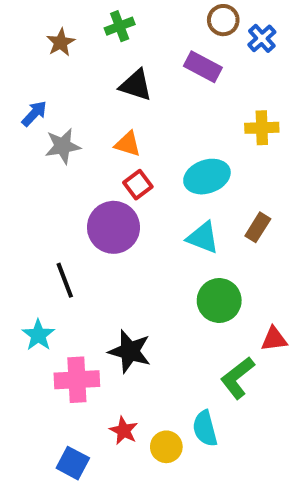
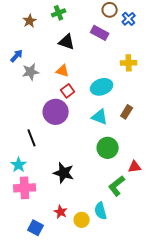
pink cross: (77, 380) -> (25, 188), moved

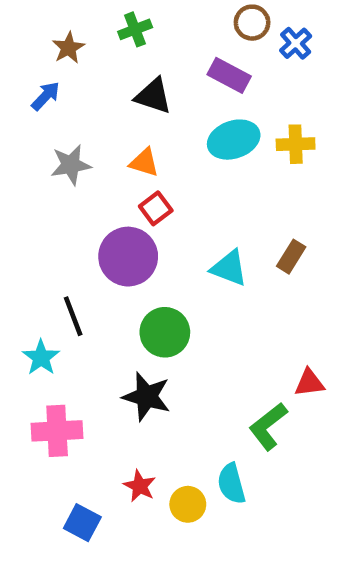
blue arrow: (17, 56) -> (46, 96), moved
cyan ellipse: (102, 87) -> (234, 140), moved
green circle: (108, 148) -> (165, 332), moved
cyan star: (19, 165) -> (41, 357), moved

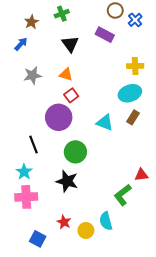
black triangle: (153, 96) -> (70, 44), turned 36
cyan ellipse: (234, 140) -> (130, 93), moved
cyan star: (41, 357) -> (24, 172), moved

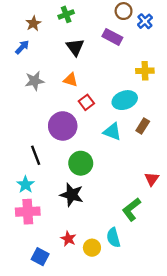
cyan ellipse: (130, 93) -> (125, 100), moved
red square: (71, 95) -> (86, 102), moved
red triangle: (141, 175) -> (152, 179), moved, turned -48

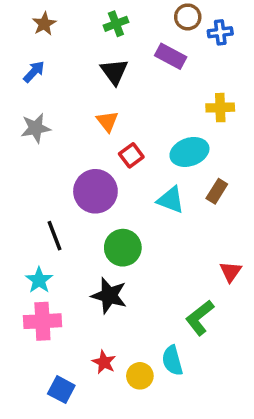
green cross: (66, 14) -> (116, 24), moved
blue cross: (145, 21) -> (220, 32), turned 35
brown star: (33, 23) -> (44, 24), moved
orange triangle: (71, 80) -> (107, 121), turned 35
gray star: (35, 81) -> (36, 128), moved

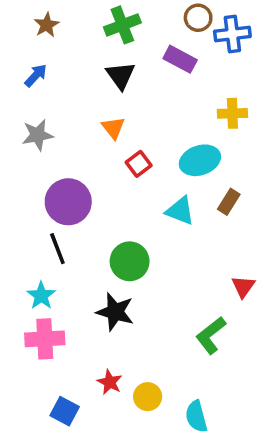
green cross: (116, 24) -> (122, 25), size x1.4
blue cross: (220, 32) -> (232, 34), size x1.4
purple circle: (95, 191) -> (68, 202), moved
cyan semicircle: (172, 360) -> (196, 416), moved

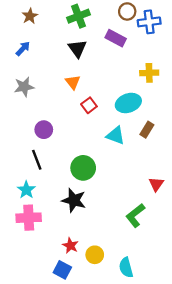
purple circle: (68, 202) -> (44, 130), size x0.6
blue square: (65, 411) -> (62, 270), moved

